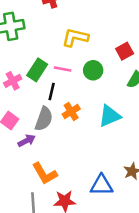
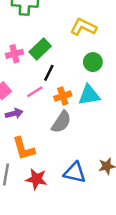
pink line: (63, 69) -> (35, 92), moved, turned -56
cyan triangle: (110, 116) -> (89, 95), moved
gray semicircle: (44, 119) -> (61, 122), moved

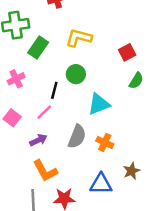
green rectangle: (40, 49) -> (38, 48), moved
green circle: (93, 62) -> (76, 74), moved
orange cross: (63, 96) -> (105, 142), moved, turned -35
purple arrow: (14, 113) -> (38, 140), moved

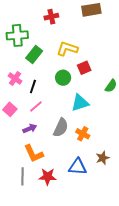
red square: (127, 52) -> (84, 68), moved
pink cross: (16, 79) -> (15, 78), turned -32
black line: (54, 90) -> (33, 87), moved

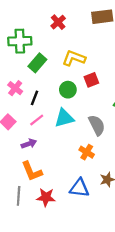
red cross: (51, 17) -> (58, 22), turned -32
cyan triangle: (80, 103) -> (64, 118), moved
gray semicircle: (61, 128) -> (97, 125), moved, turned -54

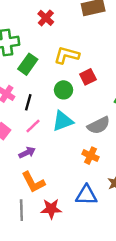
gray semicircle: (97, 125) -> (99, 125), turned 95

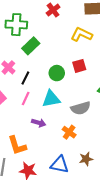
yellow L-shape: (67, 55) -> (81, 34), moved
pink line: (33, 126) -> (26, 98), turned -32
purple arrow: (27, 153) -> (39, 123), moved, turned 32

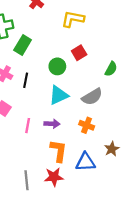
pink line: (26, 98) -> (28, 126), moved
orange L-shape: (17, 145) -> (59, 151), moved, turned -140

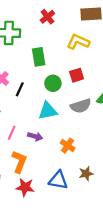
green rectangle: (23, 45) -> (39, 57), moved, turned -54
gray semicircle: (92, 97) -> (81, 106), moved
orange L-shape: (59, 151) -> (19, 162), moved

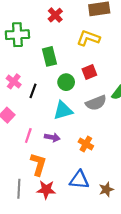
brown star: (86, 174) -> (106, 189), moved

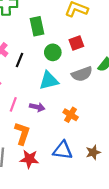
brown star: (106, 189) -> (93, 152), moved

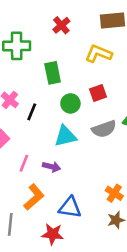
orange cross: (71, 115) -> (114, 193), moved
orange L-shape: (22, 133) -> (34, 197), turned 30
blue triangle: (63, 150) -> (70, 208), moved
red star: (29, 159) -> (53, 234), moved

